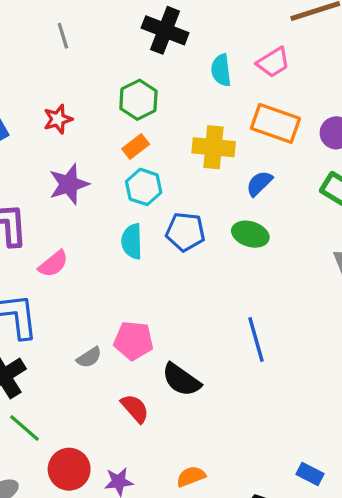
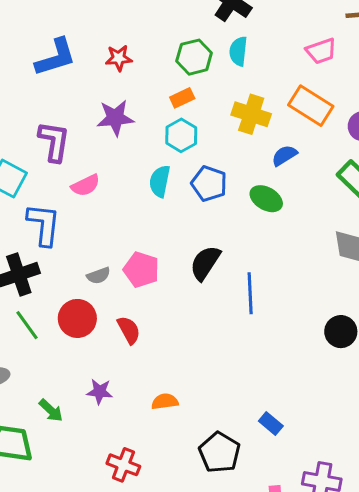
cyan semicircle: (221, 70) -> (238, 51), moved
black semicircle: (181, 380) -> (205, 263), moved, turned 75
red circle: (69, 469) -> (77, 318), moved

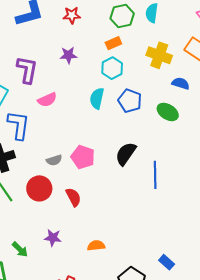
purple star: (115, 118) -> (68, 55), size x0.7
blue semicircle: (284, 155) -> (181, 83), turned 48

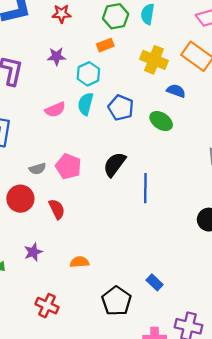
cyan hexagon: (112, 68) -> (88, 74), moved
pink semicircle: (47, 100) -> (55, 110), moved
purple star: (53, 238) -> (33, 252), turned -30

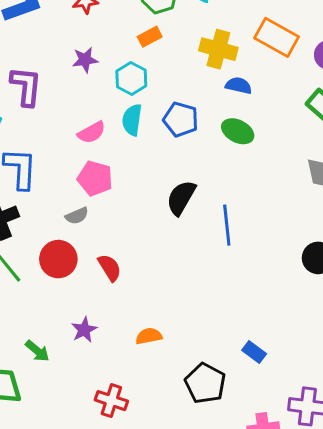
blue semicircle: (176, 91) -> (239, 86), moved
pink pentagon: (68, 166) -> (95, 178), moved

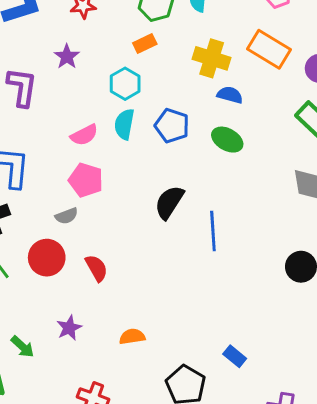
purple star: (85, 60) -> (67, 57), moved, turned -30

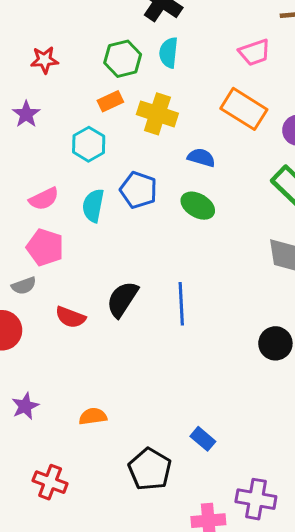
yellow cross: (212, 58) -> (157, 114), moved
cyan semicircle: (124, 124) -> (93, 206), moved
black semicircle: (169, 202) -> (122, 299), moved
red semicircle: (96, 268) -> (70, 317), moved, turned 140

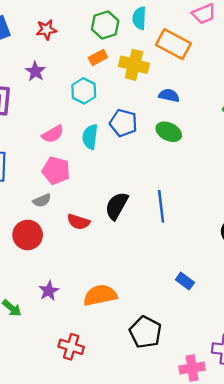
orange rectangle: (244, 109) -> (173, 44), moved
orange semicircle: (93, 416) -> (100, 295), size x1.6
blue rectangle: (203, 439) -> (185, 281), moved

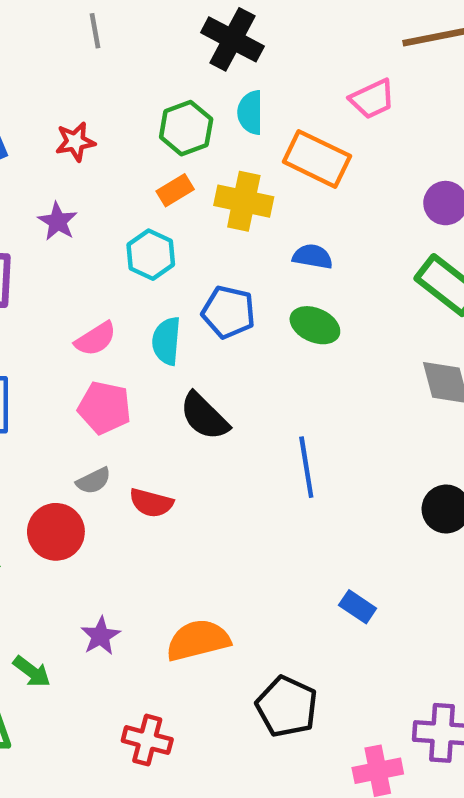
gray semicircle: (42, 200) -> (94, 481), moved
black semicircle: (117, 206) -> (204, 416), moved, turned -72

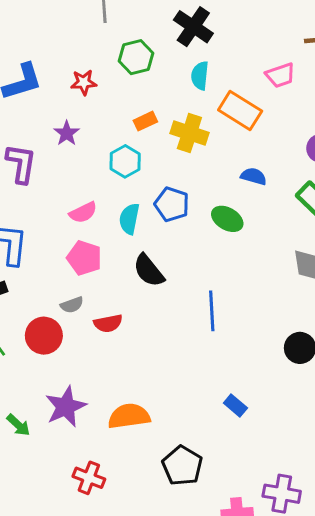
green hexagon: (186, 128) -> (136, 57), moved
blue semicircle: (313, 256) -> (254, 176), moved
red semicircle: (151, 503) -> (108, 323), turned -32
purple star: (100, 636) -> (66, 407), size x1.6

